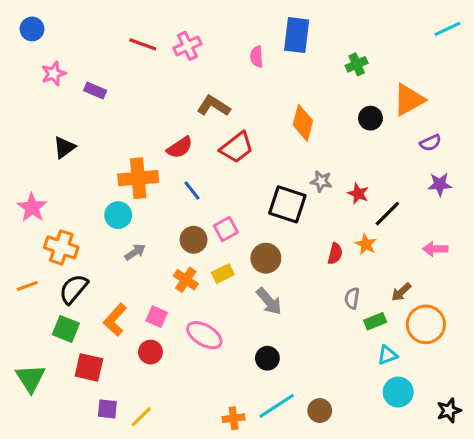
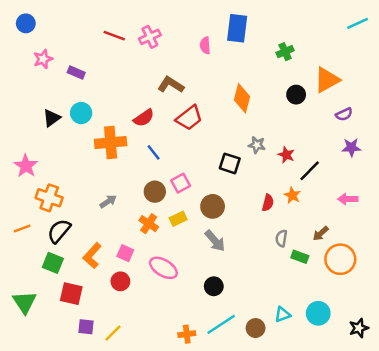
black square: (287, 204) -> (230, 163), size x0.7
cyan circle: (118, 215) -> (81, 113), moved
green rectangle: (375, 321) -> (300, 257), turned 42
cyan triangle: (387, 355) -> (283, 315), moved

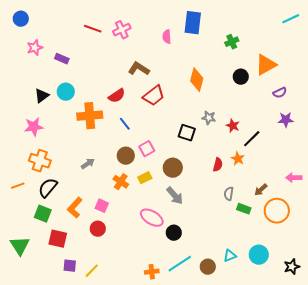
pink star: (26, 166) -> (34, 127), moved, turned 30
pink arrow: (348, 199) -> (294, 178), moved
pink ellipse: (163, 268) -> (152, 218), moved

